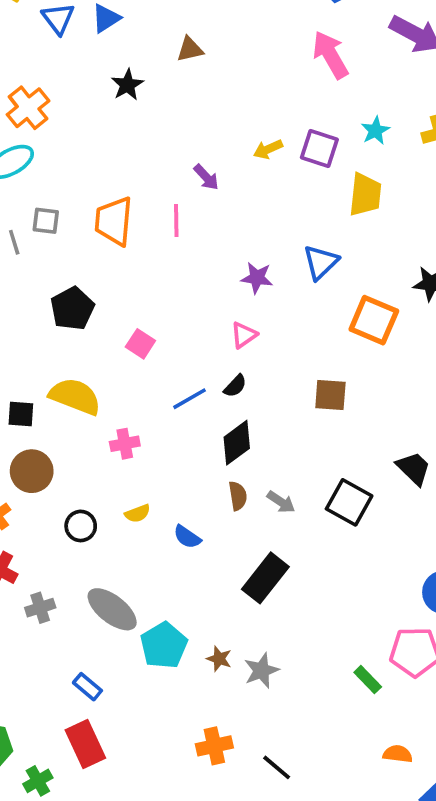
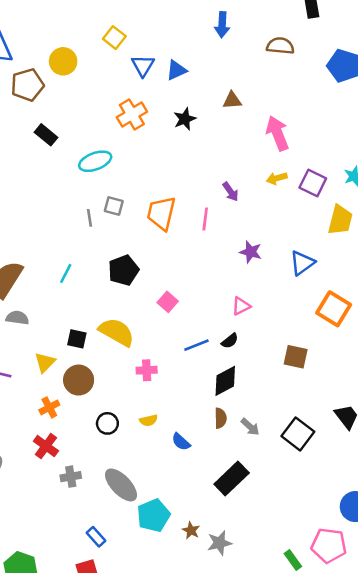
pink arrow: (330, 55) -> (277, 133), moved
orange cross: (28, 108) -> (132, 114), moved
purple star: (257, 278) -> (251, 252), moved

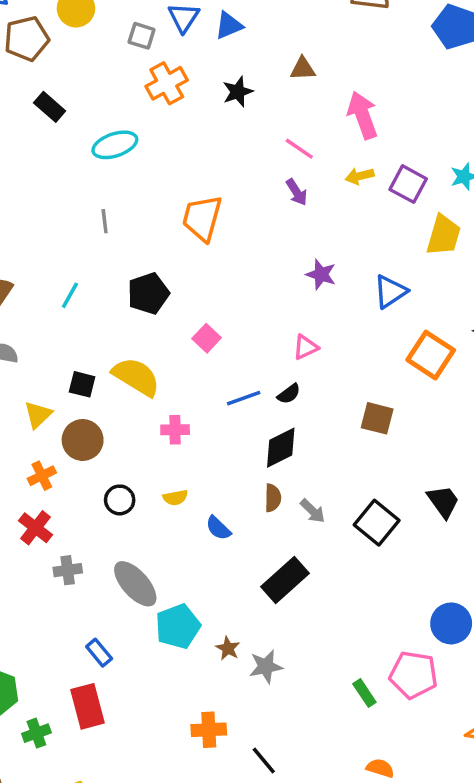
gray square: (114, 206) -> (142, 36), moved
pink line: (205, 219) -> (299, 149), moved, turned -65

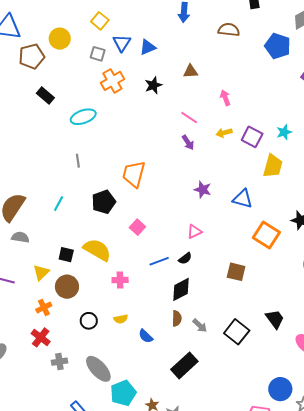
pink arrow: (363, 115) -> (225, 98), size x0.6
orange trapezoid: (202, 218) -> (134, 174), moved
blue triangle: (390, 292) -> (243, 199), turned 50

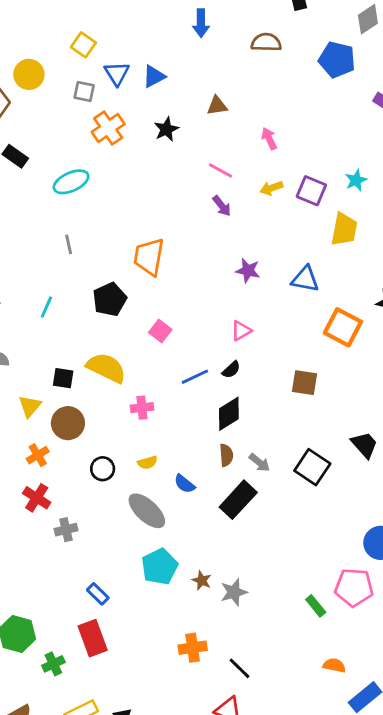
black rectangle: (184, 365) -> (238, 500), moved
gray ellipse: (98, 369) -> (147, 511), moved

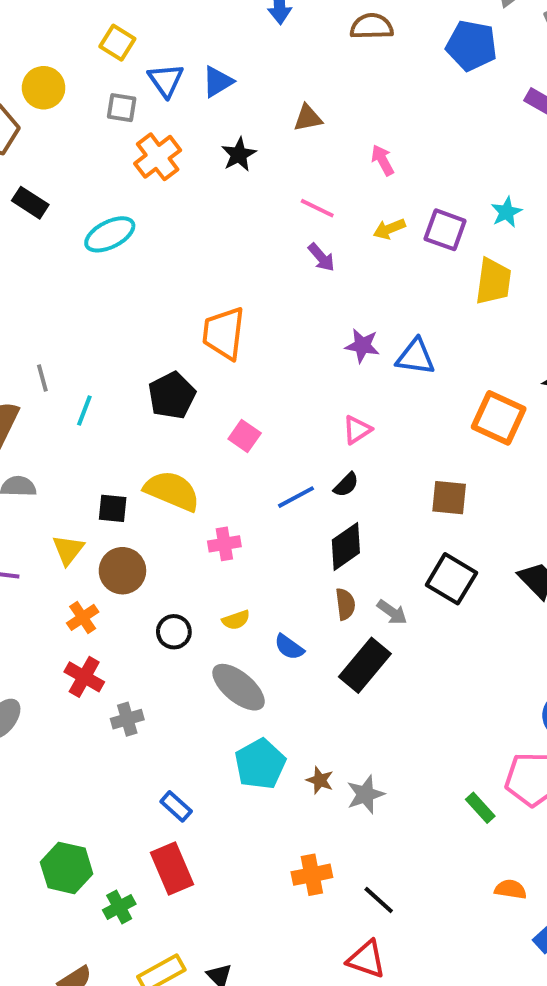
gray line: (69, 244) -> (42, 378), moved
blue triangle: (305, 279) -> (415, 357), moved
black square: (312, 467) -> (451, 579), moved

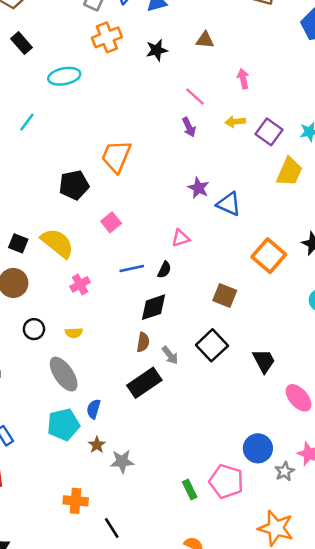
cyan line: (84, 411) -> (27, 122), moved
black semicircle: (346, 485) -> (164, 270), turned -35
pink cross: (224, 544) -> (80, 284), turned -36
blue semicircle: (289, 647) -> (94, 409), moved, turned 54

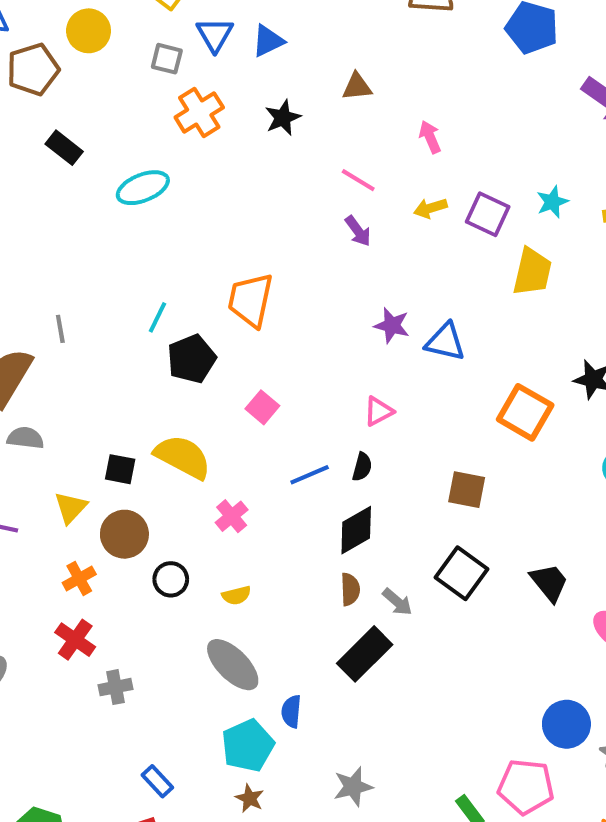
cyan line: (27, 122) -> (158, 317), moved
black circle: (34, 329) -> (171, 579), moved
brown star: (97, 445) -> (250, 798), moved

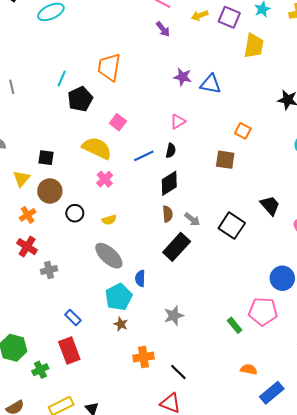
orange square: (525, 412) -> (243, 131), moved, size x0.6
yellow semicircle: (183, 457) -> (97, 148), moved
black square: (461, 573) -> (232, 226), moved

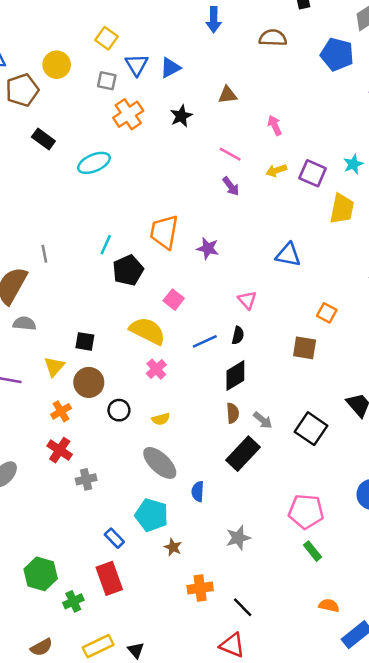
purple star: (183, 77) -> (208, 248), moved
pink triangle: (178, 122) -> (247, 300), turned -42
cyan pentagon: (119, 297) -> (152, 515), moved, turned -30
pink pentagon: (263, 311) -> (306, 512), moved

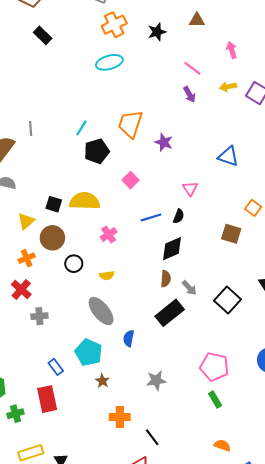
cyan ellipse: (94, 163) -> (109, 62), moved
yellow semicircle: (147, 331) -> (85, 201), moved, turned -32

